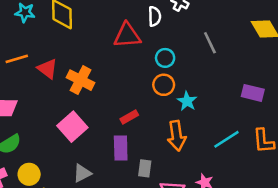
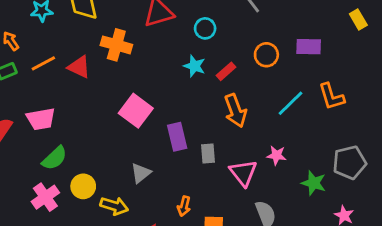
orange cross: (81, 80) -> (116, 45), moved
orange circle: (164, 85) -> (266, 55), moved
cyan star: (187, 101) -> (194, 66), moved
red rectangle: (129, 117) -> (226, 71), moved
pink square: (72, 127) -> (136, 111), moved

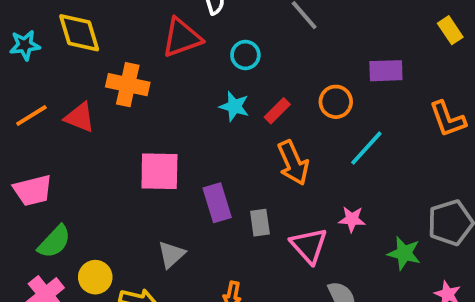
orange circle: (266, 55) -> (336, 102), moved
orange L-shape: (331, 97) -> (448, 119), moved
pink square: (136, 111) -> (159, 171), turned -32

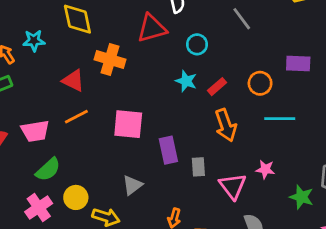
cyan star: (25, 45) -> (34, 41), moved
orange line: (31, 116) -> (76, 117), moved
cyan line: (366, 148) -> (280, 119), turned 44

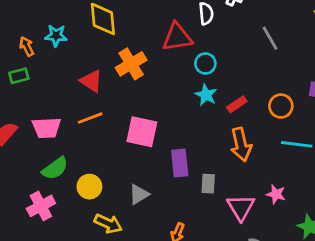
cyan circle: (197, 44) -> (205, 63), moved
orange cross: (110, 59) -> (131, 64), turned 36
yellow circle: (76, 197) -> (89, 187), moved

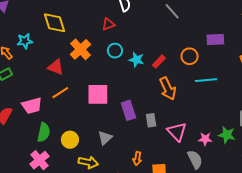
red triangle: (177, 37) -> (108, 24), size x0.6
cyan circle: (205, 63) -> (115, 51), moved
green semicircle: (55, 168) -> (44, 132), turned -30
pink star: (276, 194) -> (205, 139), moved

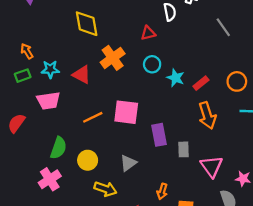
cyan star: (25, 41) -> (50, 69), moved
orange line: (60, 93) -> (93, 117), moved
pink trapezoid: (32, 106) -> (48, 101), moved

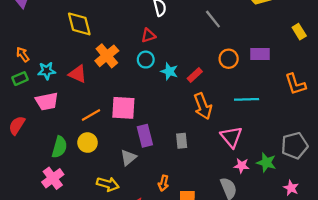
red triangle: (148, 33) -> (148, 35), moved
orange circle: (237, 81) -> (229, 59), moved
purple rectangle: (159, 135) -> (145, 136), moved
yellow circle: (88, 160) -> (88, 143), moved
pink triangle: (212, 166) -> (231, 137), moved

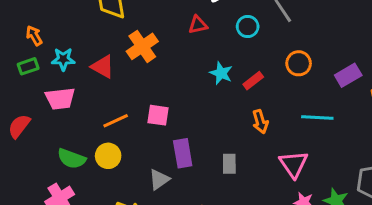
purple rectangle: (260, 54) -> (348, 75), moved, turned -36
cyan circle: (146, 60) -> (248, 27), moved
orange arrow: (203, 106) -> (260, 122), size x0.7
pink square: (123, 108) -> (158, 115), size x0.7
green semicircle: (59, 147) -> (72, 159), turned 90

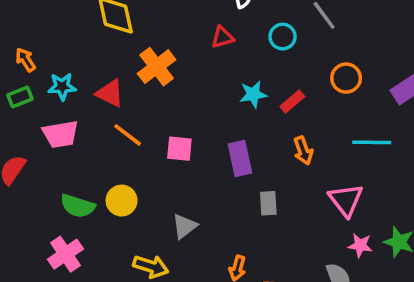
cyan star: (221, 73) -> (253, 94), turned -30
orange line: (116, 121) -> (128, 135), moved, turned 65
purple rectangle: (183, 153) -> (240, 158), moved

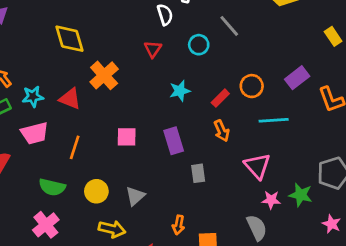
red triangle: (222, 37) -> (153, 49), turned -36
orange circle: (346, 78) -> (252, 86), moved
red rectangle: (292, 102) -> (220, 98), moved
orange line: (128, 135) -> (75, 147), moved, turned 75
yellow circle: (122, 201) -> (96, 191), moved

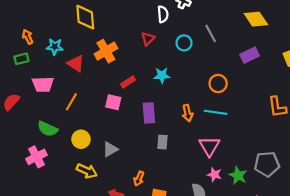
purple rectangle: (297, 78) -> (250, 55), moved
cyan star: (33, 97) -> (55, 47), moved
red rectangle: (220, 98) -> (128, 82), moved
cyan line: (274, 120) -> (216, 112), moved

